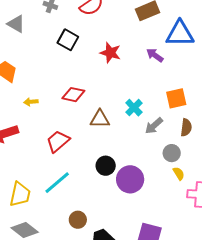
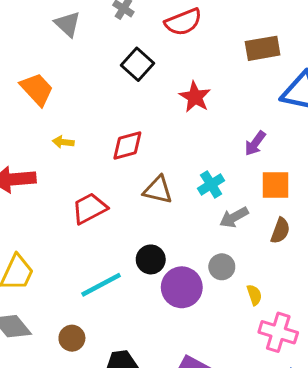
purple arrow: (155, 55) -> (255, 143), moved, turned -102
red diamond: (73, 95) -> (127, 146), turned -40
gray circle: (172, 153) -> (222, 267), moved
cyan line: (57, 183) -> (101, 285), moved
brown circle: (78, 220) -> (72, 338), moved

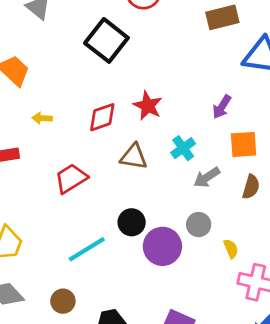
black square: (138, 64) -> (106, 40), size x1.4
red star: (195, 97) -> (148, 106), moved

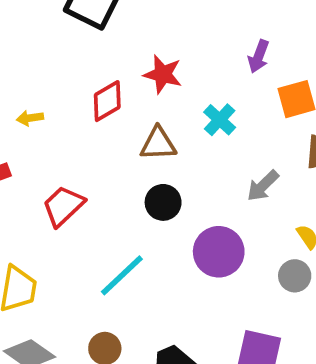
gray arrow: (207, 177) -> (263, 186), moved
red trapezoid: (71, 178) -> (63, 206), moved
black circle: (132, 222) -> (163, 202), moved
gray circle: (199, 225) -> (295, 276), moved

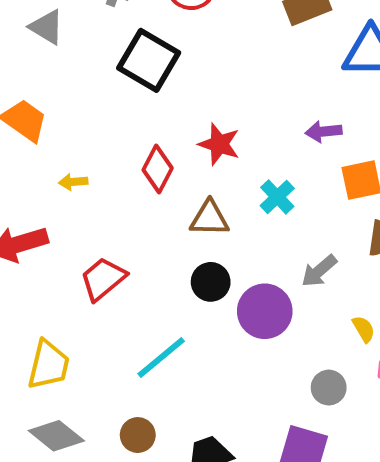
purple arrow: (259, 56) -> (324, 132), turned 60
red diamond: (107, 101) -> (158, 169), turned -36
purple circle: (219, 252) -> (265, 311), moved
gray circle: (295, 276) -> (329, 388), moved

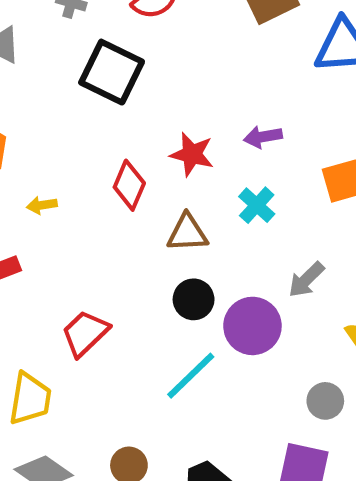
purple arrow: (324, 132) -> (263, 137), moved
red trapezoid: (103, 279) -> (85, 333), moved
cyan line: (161, 358) -> (191, 376), moved

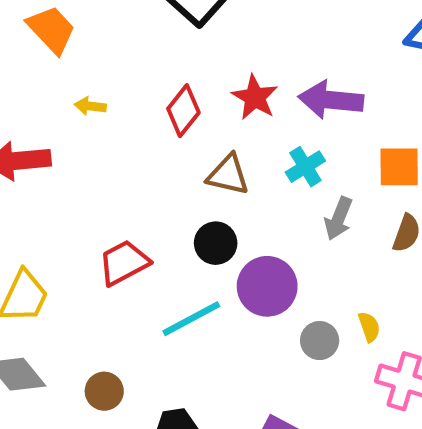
purple arrow: (263, 137) -> (331, 100), size x1.6
gray arrow: (306, 280) -> (338, 219), moved, turned -39
red trapezoid: (85, 333) -> (124, 263), moved
gray circle: (325, 401) -> (320, 341), moved

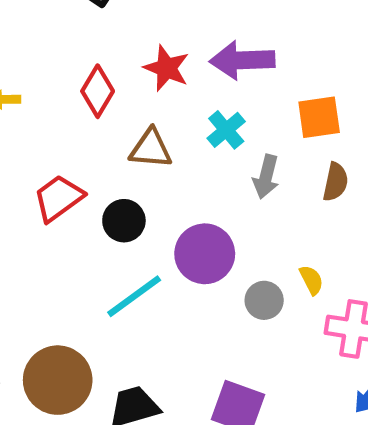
black circle: (216, 243) -> (124, 221), moved
red trapezoid: (124, 263) -> (58, 198), moved
brown circle: (104, 391) -> (58, 380), size x1.8

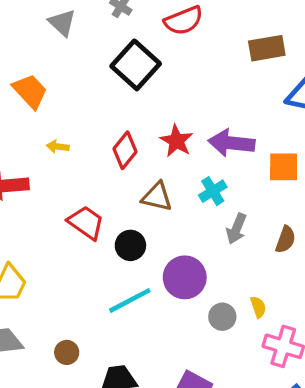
orange square: (319, 117) -> (284, 167), moved
red trapezoid: (58, 198) -> (86, 223), turned 63
brown circle: (58, 380) -> (67, 352), size x0.5

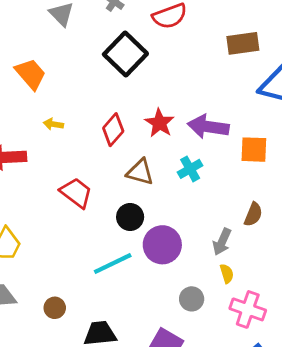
gray arrow: (236, 229) -> (222, 242), moved
black circle: (130, 245) -> (130, 217), moved
gray circle: (222, 317) -> (192, 299), moved

